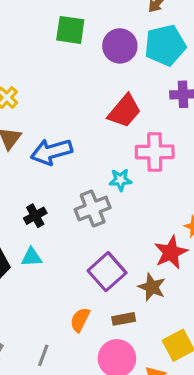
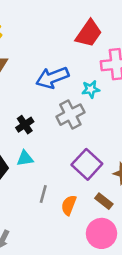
blue arrow: (52, 152) -> (52, 78), moved
brown rectangle: (124, 319) -> (104, 201), turned 54
gray line: (43, 355) -> (43, 194), moved

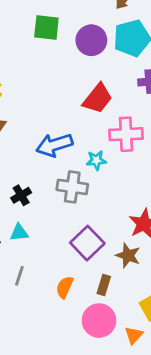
gray cross: (70, 115) -> (72, 187), turned 32
gray line: (43, 194) -> (19, 276), moved
brown rectangle: (104, 201) -> (104, 285), turned 66

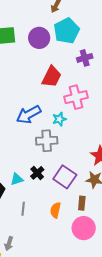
black cross: (21, 195) -> (37, 173), moved

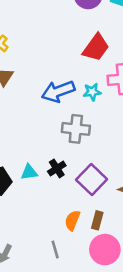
cyan star: (59, 119) -> (92, 92), moved
brown rectangle: (82, 203) -> (97, 220), moved
gray line: (23, 209) -> (55, 250), moved, turned -32

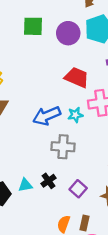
red trapezoid: (96, 48) -> (77, 77), turned -100
purple square: (92, 179) -> (78, 189), size x0.7

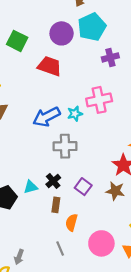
green square: (33, 26) -> (17, 41), moved, turned 30
red trapezoid: (77, 77) -> (50, 66), moved
brown rectangle: (85, 223) -> (56, 205), moved

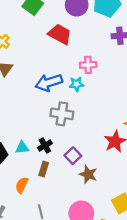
pink cross: (99, 100) -> (88, 65), moved, size x0.7
brown star: (115, 191) -> (88, 174), moved
orange semicircle: (71, 222) -> (22, 185), moved

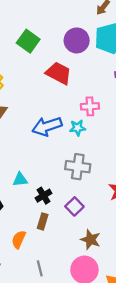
gray cross: (62, 114) -> (78, 167), moved
cyan triangle: (22, 148) -> (20, 179), moved
brown star: (88, 174) -> (91, 240), moved

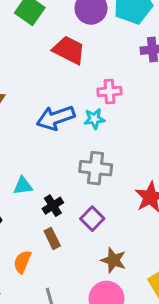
brown rectangle: (43, 221) -> (52, 238), turned -42

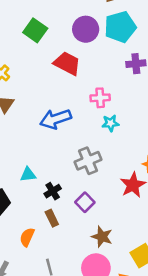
cyan star: (94, 119) -> (110, 123), moved
gray cross: (96, 168) -> (88, 161), turned -30

